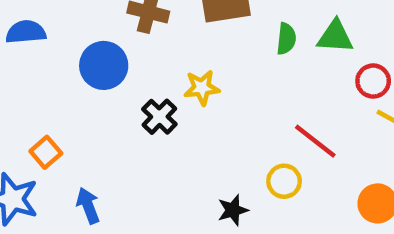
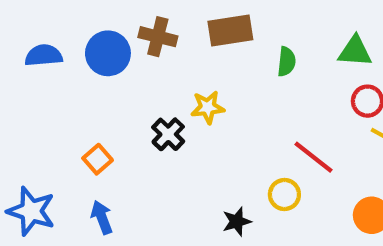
green triangle: (335, 36) -> (355, 51), moved
blue circle: (104, 65) -> (108, 53), moved
orange square: (46, 152) -> (98, 159), moved

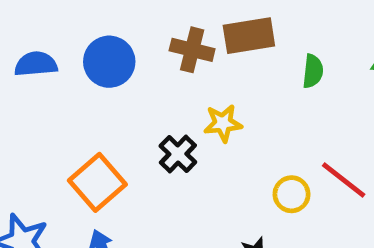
brown cross: (158, 37) -> (192, 50), moved
orange square: (98, 159) -> (97, 182), size x1.6
yellow circle: (284, 195) -> (292, 194), moved

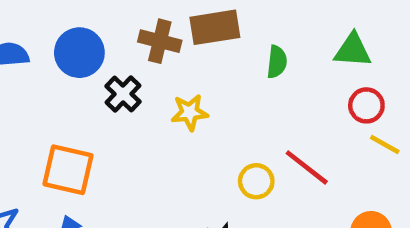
black cross: (178, 154) -> (123, 94), moved
orange square: (97, 182) -> (68, 170), turned -36

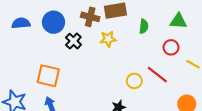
red circle: (366, 105) -> (171, 47), moved
yellow star: (190, 112) -> (108, 39), moved

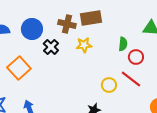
green semicircle: (144, 26) -> (123, 44), moved
red circle: (171, 47) -> (136, 57), moved
orange square: (48, 76) -> (19, 68), moved, turned 35

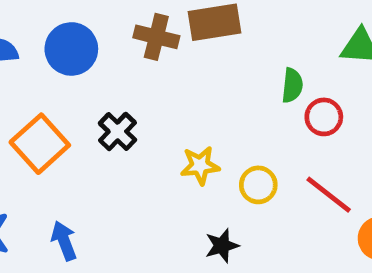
yellow star: (84, 45) -> (200, 166), moved
black cross: (51, 47) -> (117, 132), moved
red line: (131, 79) -> (329, 195), moved

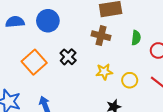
brown cross: (156, 37) -> (101, 36), moved
green semicircle: (292, 85) -> (136, 38), moved

